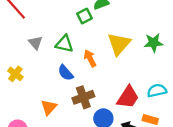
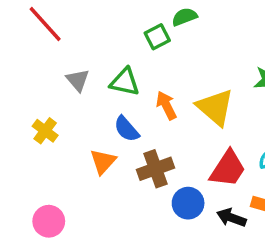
yellow triangle: (119, 44) -> (215, 107), moved, turned -30
orange triangle: (49, 107) -> (103, 162), moved

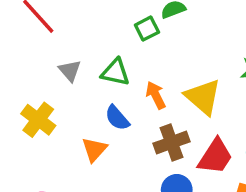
yellow cross: (45, 131) -> (38, 120), size x1.4
brown cross: (155, 169) -> (171, 142), moved

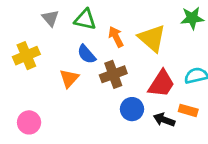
yellow cross: (38, 120) -> (26, 56), turned 30
brown cross: (171, 142) -> (113, 74), moved

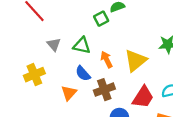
yellow triangle: (152, 38) -> (136, 61), turned 40

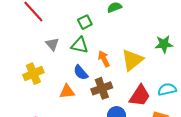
green square: (101, 19) -> (85, 22), moved
orange triangle: (69, 93) -> (67, 91), turned 42

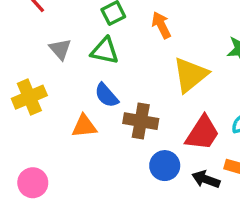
orange arrow: (104, 59) -> (161, 25), moved
brown cross: (102, 88) -> (141, 121), turned 30

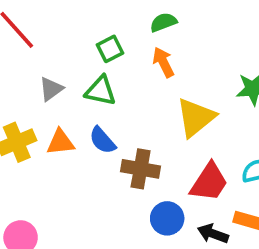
gray triangle: (60, 49) -> (51, 89), turned 35
orange triangle: (84, 126) -> (61, 142), moved

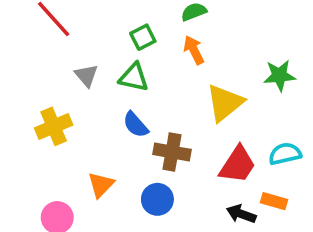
gray triangle: (51, 89) -> (86, 75), turned -35
orange triangle: (61, 142) -> (101, 185), moved, turned -40
blue circle: (167, 218) -> (157, 199), moved

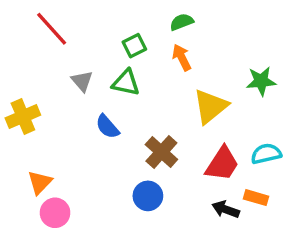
blue semicircle: (136, 125) -> (107, 127), moved
yellow cross: (54, 126) -> (23, 117), moved
brown cross: (172, 152) -> (161, 152), turned 32
orange triangle: (101, 185) -> (40, 182), moved

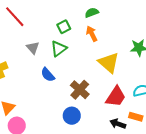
green triangle: (126, 83) -> (59, 49), turned -48
yellow triangle: (210, 106) -> (109, 63), turned -40

